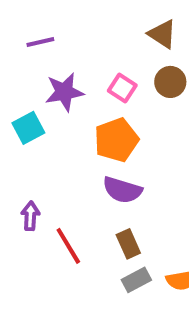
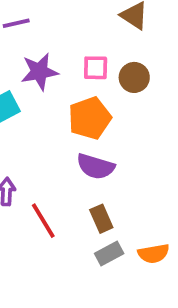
brown circle: (170, 82) -> (134, 77), moved
pink square: (122, 88) -> (96, 68), turned -32

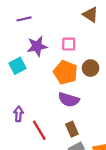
brown circle: (134, 77) -> (91, 68), moved
orange pentagon: (90, 118) -> (65, 72), turned -30

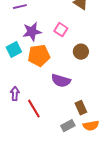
pink square: (69, 44) -> (61, 30), turned 32
orange pentagon: (65, 72) -> (39, 56), moved, turned -30
brown rectangle: (72, 129) -> (81, 108), moved

